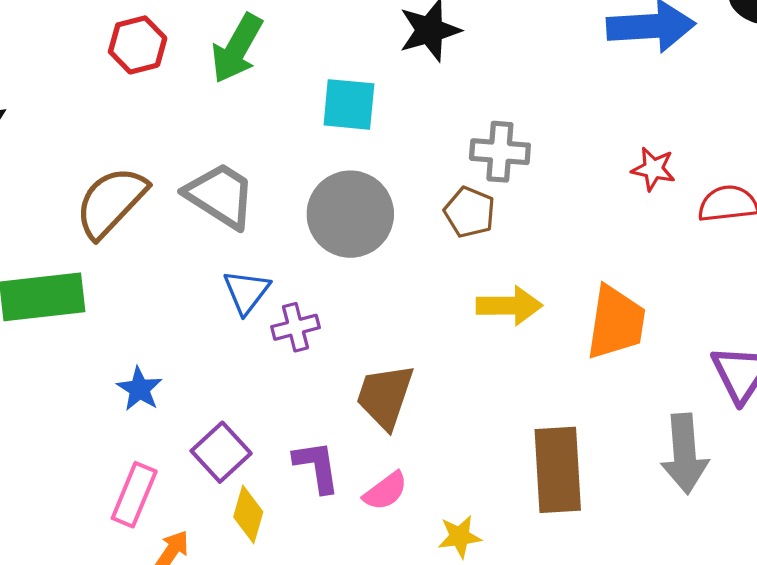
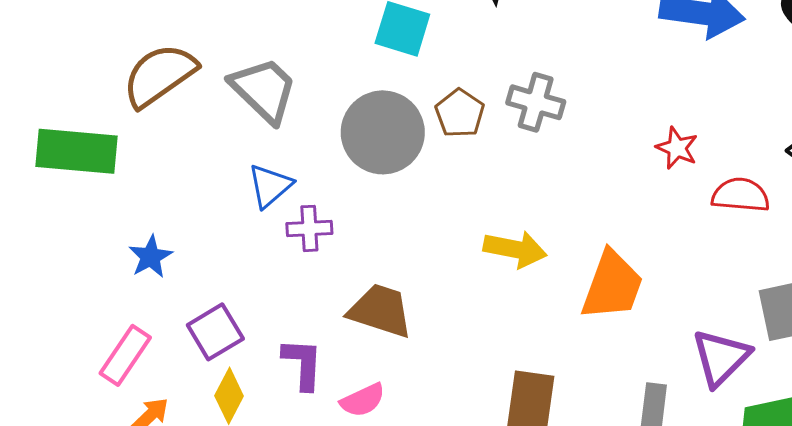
brown pentagon: (470, 212) -> (460, 113), moved
brown trapezoid: (385, 396) -> (380, 311), turned 78

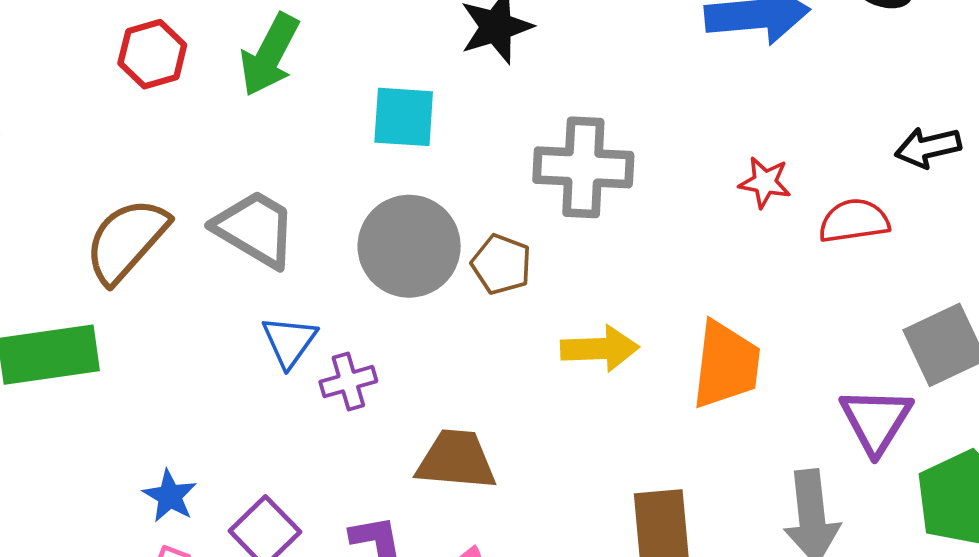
gray cross: (536, 102) -> (583, 167), size x1.4
brown pentagon: (460, 113) -> (501, 264), moved
blue star: (150, 257) -> (170, 496), moved

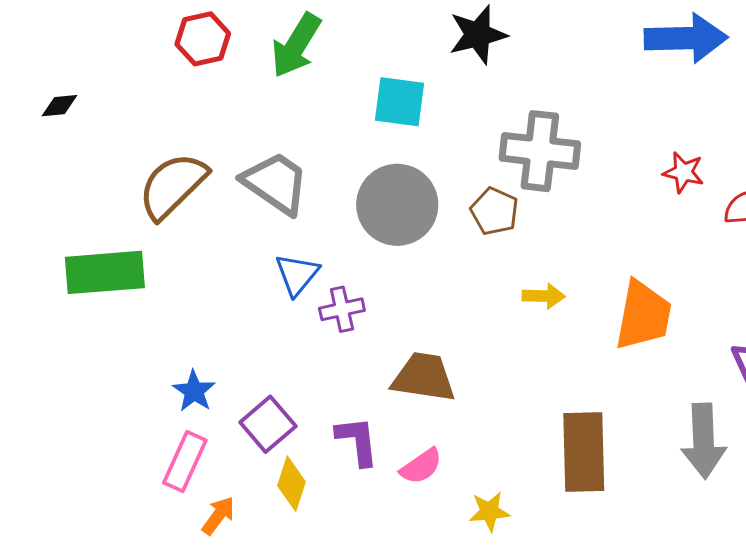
brown pentagon: (501, 264) -> (494, 211), moved
yellow arrow: (600, 349) -> (544, 296), size x0.7

